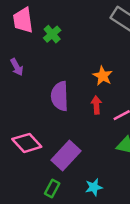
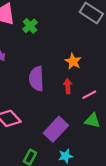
purple rectangle: (66, 156) -> (56, 129), moved

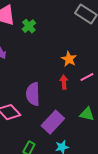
purple semicircle: (36, 79) -> (33, 94), moved
pink line: (89, 95) -> (87, 77), moved

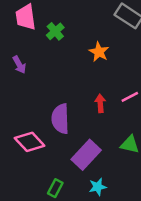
orange star: (69, 59) -> (99, 52), moved

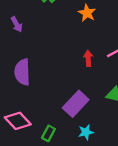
purple semicircle: (60, 119) -> (22, 72), moved
pink diamond: (30, 142) -> (18, 121), moved

